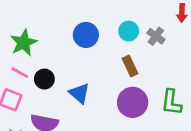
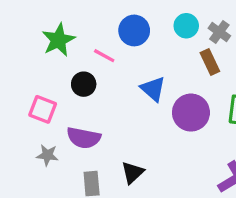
brown rectangle: (130, 66) -> (210, 62), moved
pink line: (20, 73) -> (104, 56), moved
blue triangle: (79, 93) -> (153, 89), moved

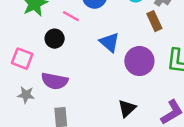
black triangle: (133, 173) -> (127, 108), moved

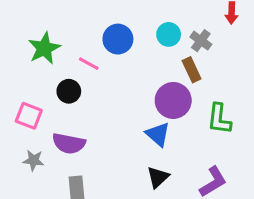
blue triangle: (109, 42) -> (158, 134), moved
purple circle: (139, 61) -> (173, 100), moved

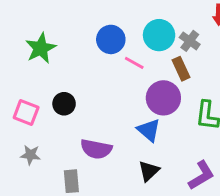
cyan circle: (169, 34) -> (159, 35), size x1.4
pink line: (89, 64) -> (134, 63), moved
black circle: (69, 91) -> (64, 104), moved
purple semicircle: (69, 143) -> (96, 149), moved

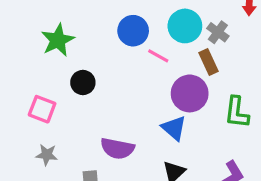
black circle: (64, 104) -> (83, 82), moved

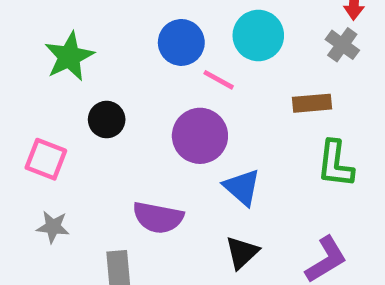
gray cross: (218, 32) -> (342, 45), moved
brown rectangle: (208, 62) -> (312, 103), moved, turned -70
purple circle: (190, 93) -> (200, 136), moved

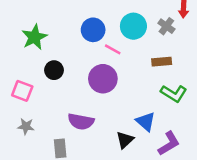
gray cross: (342, 45) -> (166, 26), moved
green L-shape: (335, 164) -> (174, 93), turned -65
blue triangle: (242, 187) -> (146, 121), moved

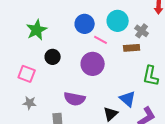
gray cross: (166, 26) -> (142, 31), moved
brown rectangle: (162, 62) -> (132, 48), moved
green L-shape: (174, 93) -> (151, 76), turned 70

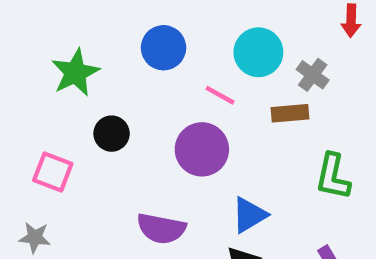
blue circle: (85, 24) -> (164, 48), moved
blue triangle: (128, 99) -> (249, 215), moved, turned 48
gray star: (30, 103) -> (35, 238), moved

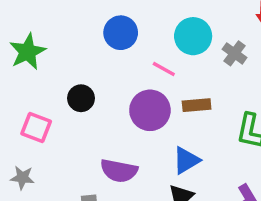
green star: (75, 73) -> (28, 52), moved
brown rectangle: (290, 113) -> (197, 105), moved

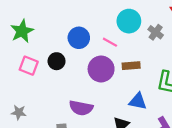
blue circle: (121, 33) -> (79, 38), moved
pink square: (36, 128) -> (29, 66), moved
blue triangle: (186, 160) -> (138, 101), moved, turned 42

